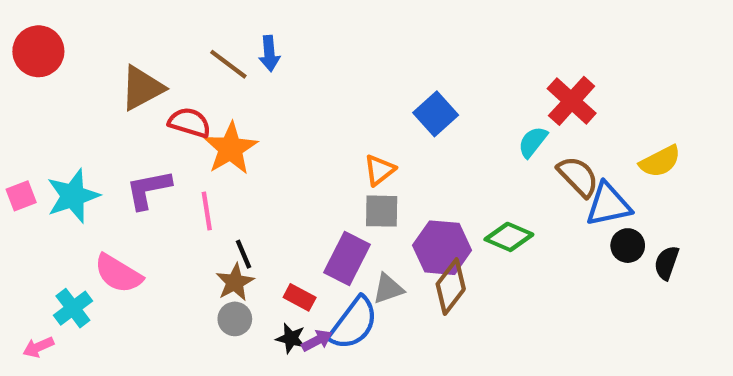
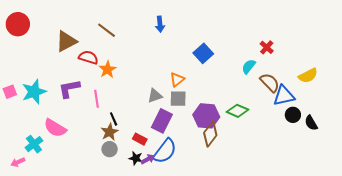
blue arrow: (269, 53) -> (160, 24), moved
red cross: (572, 101) -> (267, 47), size x0.6
orange star: (231, 148) -> (108, 70), size x0.7
black semicircle: (667, 263) -> (311, 123), turned -49
gray triangle: (388, 289) -> (155, 96), moved

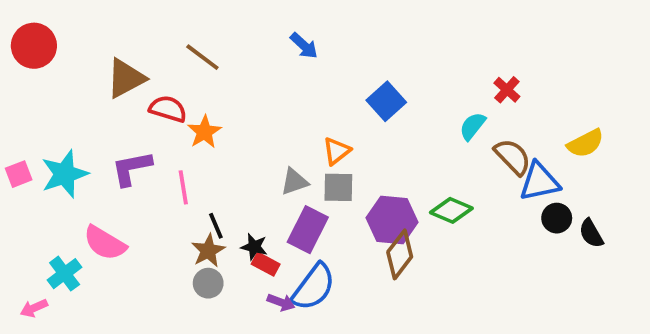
blue arrow: (160, 24) -> (304, 46), turned -42
black star: (136, 158) -> (254, 247), moved
purple arrow: (148, 159) -> (281, 302), turned 48

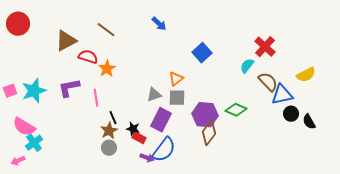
red cross: (507, 90) -> (265, 47), size x1.5
pink semicircle: (105, 243) -> (24, 127), moved

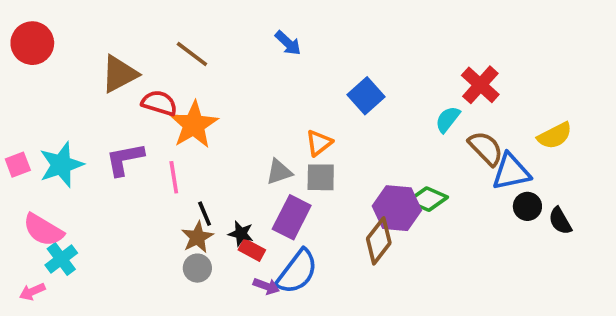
orange star: (107, 69) -> (194, 125), size x1.5
purple hexagon: (205, 115) -> (397, 208), moved

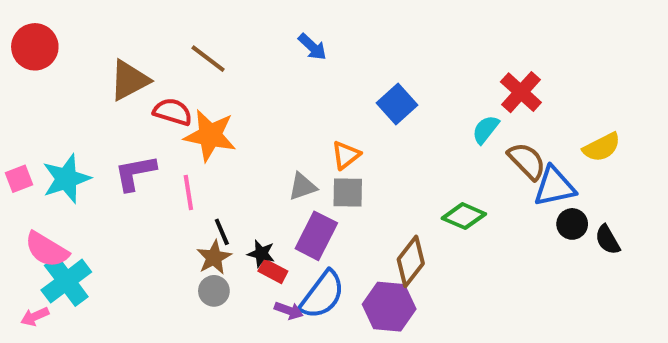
orange star: (194, 125) -> (210, 135), turned -30
purple hexagon: (397, 208) -> (389, 307), moved
cyan cross: (61, 259) -> (66, 281), size x1.4

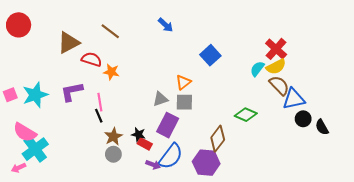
orange star: (210, 135) -> (111, 72), size x0.6
yellow semicircle: (602, 147) -> (276, 67), moved
black line: (222, 232) -> (99, 116), moved

